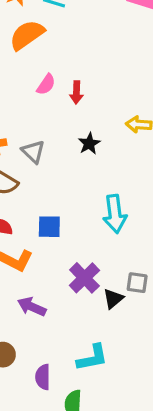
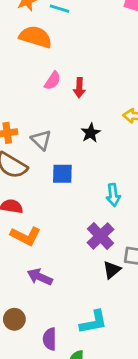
orange semicircle: (27, 35) -> (36, 37), turned 52
cyan arrow: (115, 214) -> (113, 195), size x0.7
blue square: (49, 227) -> (62, 174), moved
purple cross: (84, 278) -> (100, 236), moved

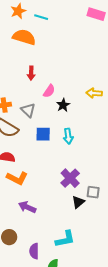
pink semicircle: (52, 81) -> (49, 91), moved
red arrow: (79, 88) -> (31, 73), moved
cyan arrow: (113, 195) -> (68, 136), moved

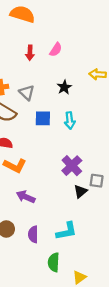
pink semicircle: (49, 91) -> (56, 50), moved
purple semicircle: (34, 251) -> (33, 234), moved

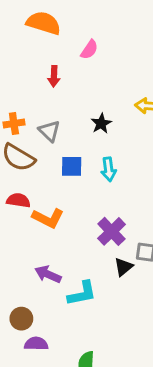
pink semicircle: (56, 50) -> (89, 50), moved
orange L-shape: (15, 166) -> (48, 218), moved
cyan L-shape: (66, 231) -> (82, 293), moved
purple semicircle: (33, 234) -> (36, 344), moved, turned 91

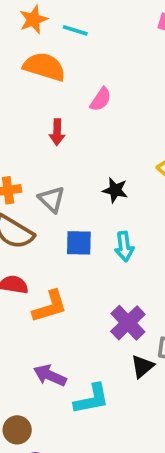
black star: (101, 123) -> (115, 190), turned -30
orange L-shape: (48, 218) -> (50, 306), turned -44

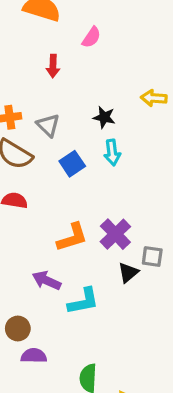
blue square: (79, 243) -> (72, 164), turned -35
cyan arrow: (124, 246) -> (112, 152), moved
orange L-shape: (50, 306) -> (72, 237), moved

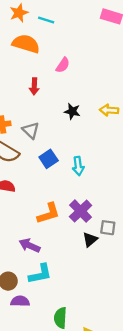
black star: (104, 117) -> (72, 111), moved
cyan arrow: (112, 152) -> (78, 166), moved
cyan L-shape: (83, 301) -> (40, 274), moved

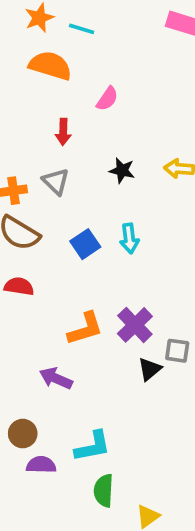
gray triangle: (31, 130) -> (56, 181), moved
cyan arrow: (78, 166) -> (129, 239), moved
cyan L-shape: (40, 274) -> (93, 446), moved

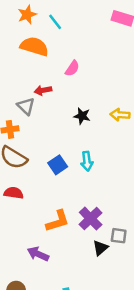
cyan line: (82, 29) -> (55, 22), turned 35
red arrow: (63, 132) -> (43, 90), turned 77
gray triangle: (56, 181) -> (26, 106), moved

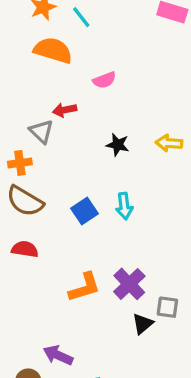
pink semicircle: (72, 68) -> (104, 80), turned 35
purple arrow: (38, 254) -> (58, 355), moved

